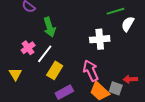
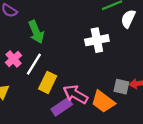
pink arrow: (91, 71) -> (75, 94), moved, turned -30
gray square: (116, 88) -> (121, 87), moved

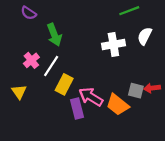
white semicircle: (128, 19) -> (145, 36), moved
purple rectangle: (62, 107) -> (77, 109), turned -72

